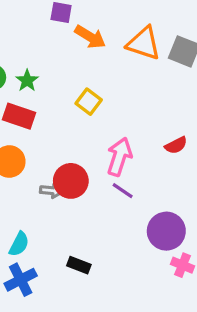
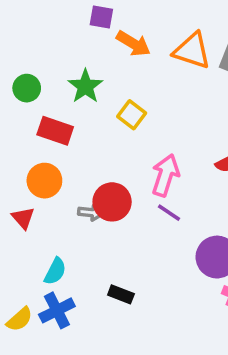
green star: (27, 81) -> (85, 86), moved, size x1.4

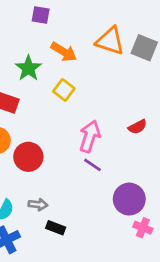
orange arrow: (133, 44) -> (64, 52), moved
red circle: (112, 202) -> (28, 157), moved
gray arrow: (91, 213) -> (38, 204), moved

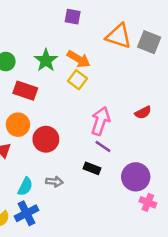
purple square: (41, 15) -> (73, 17), moved
orange arrow: (64, 52) -> (79, 59), moved
black rectangle: (56, 228) -> (92, 168), moved

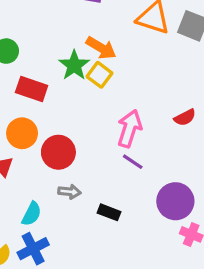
green star: (46, 60) -> (74, 65), moved
black rectangle: (92, 168) -> (109, 212), moved
gray arrow: (54, 182) -> (69, 192), moved

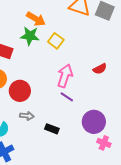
orange arrow: (101, 48) -> (36, 19), moved
green star: (74, 65) -> (30, 36), turned -30
yellow square: (100, 75) -> (56, 41), moved

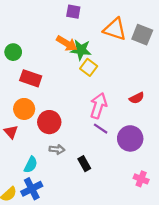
green star: (30, 36) -> (81, 50), moved
purple circle: (94, 122) -> (130, 138), moved
black rectangle: (52, 129) -> (84, 164), turned 40

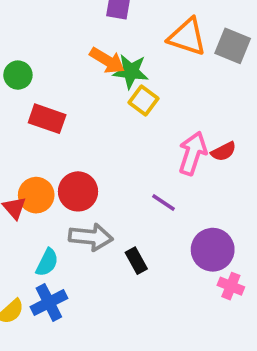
pink arrow: (98, 106) -> (193, 153), moved
orange circle: (24, 109) -> (36, 195), moved
purple circle: (130, 138) -> (213, 250), moved
gray arrow: (57, 149) -> (91, 237), size x1.6

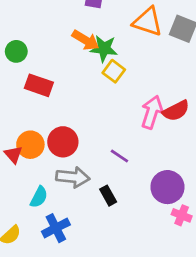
red semicircle: (224, 151) -> (176, 111), size x1.4
purple line: (164, 202) -> (119, 156), moved
blue cross: (49, 302) -> (56, 228), moved

